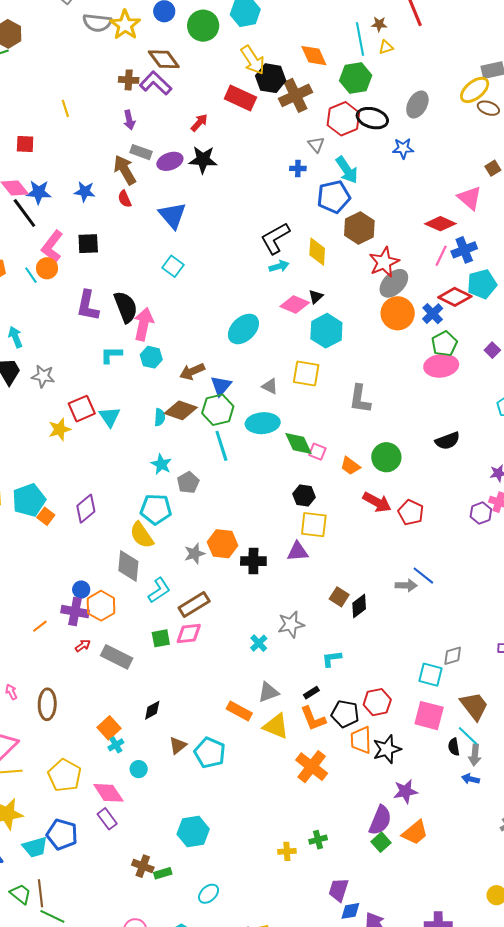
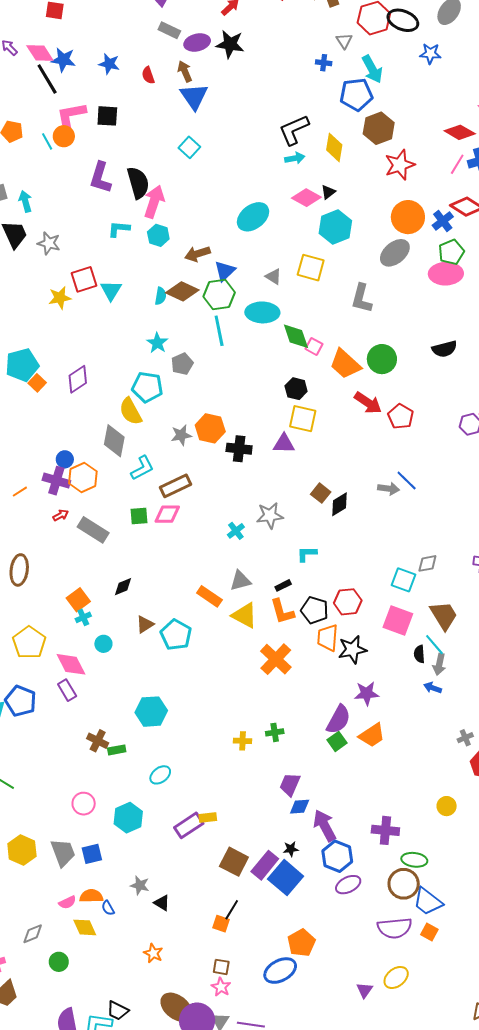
brown arrow: (125, 170) -> (185, 71), moved, size x0.7
pink L-shape: (52, 246) -> (71, 115), turned 36
gray ellipse: (394, 283) -> (395, 253), moved
orange trapezoid: (350, 466) -> (345, 364), size x1.6

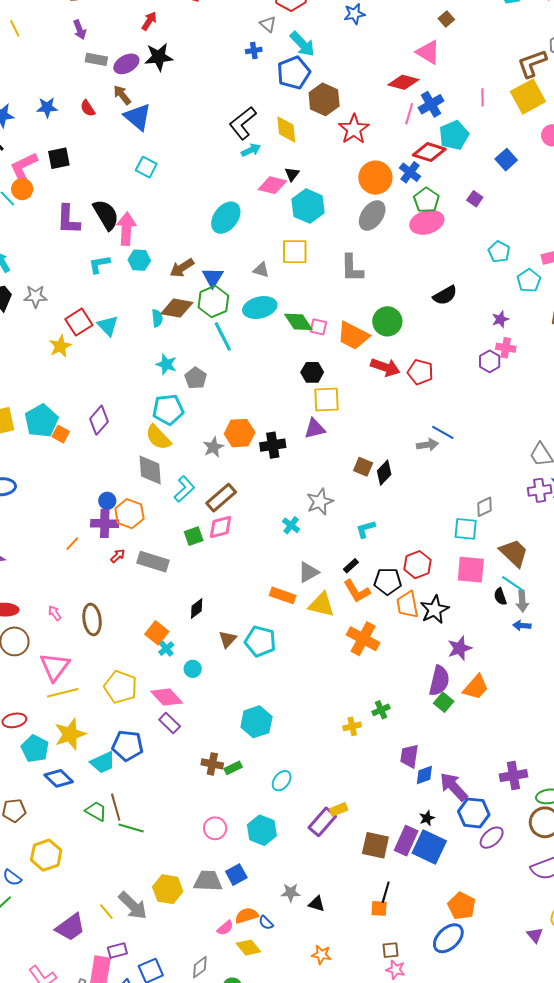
gray trapezoid: (63, 853) -> (208, 881), turned -52

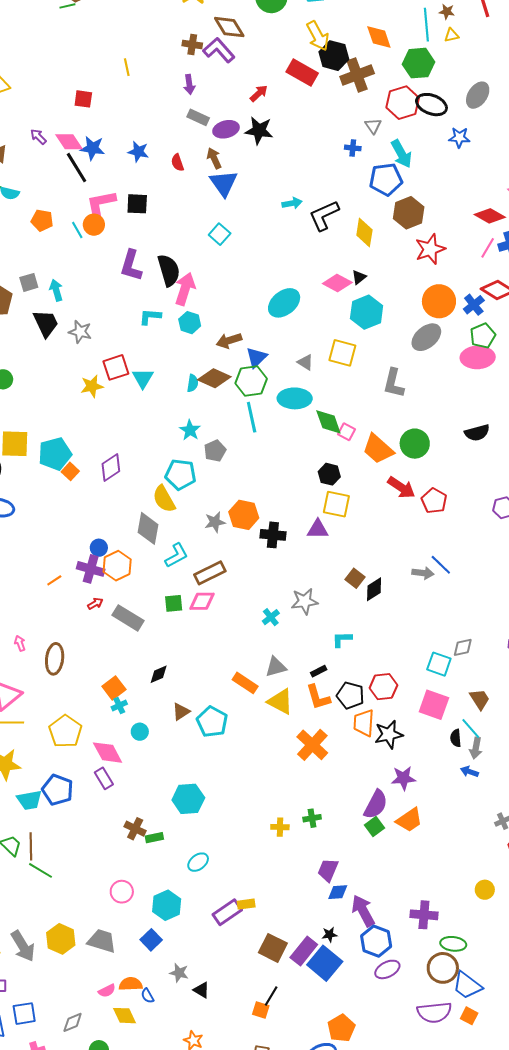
cyan arrow: (251, 150) -> (292, 203), moved
brown trapezoid: (514, 553) -> (480, 699), size x0.7
blue square: (236, 875) -> (151, 940), moved, turned -30

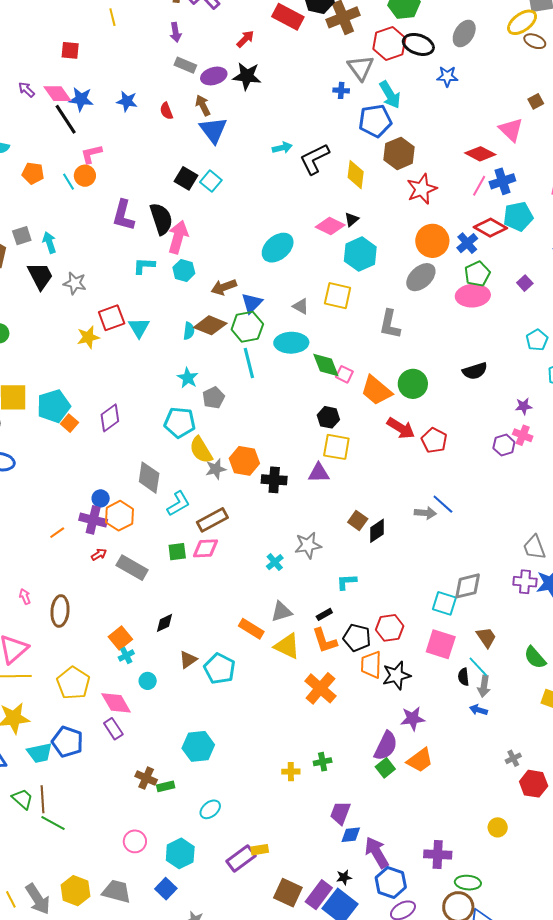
gray triangle: (373, 126) -> (361, 68), size x1.6
pink L-shape: (101, 203) -> (91, 154), size x0.7
black square: (137, 204) -> (186, 178), moved, turned 30
yellow semicircle: (164, 499) -> (201, 450), moved
gray diamond: (463, 647) -> (468, 586), size x1.4

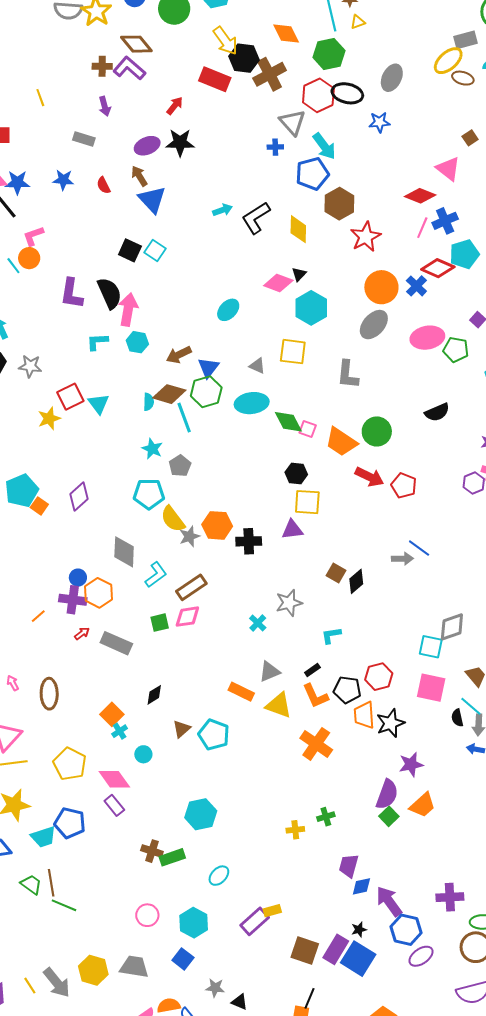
gray rectangle: (185, 65) -> (84, 139), moved
cyan ellipse: (278, 248) -> (228, 310), size x0.7
green pentagon: (477, 274) -> (456, 350), moved, turned -30
cyan line: (249, 363) -> (184, 418), moved
green rectangle: (166, 786) -> (172, 857), size x1.4

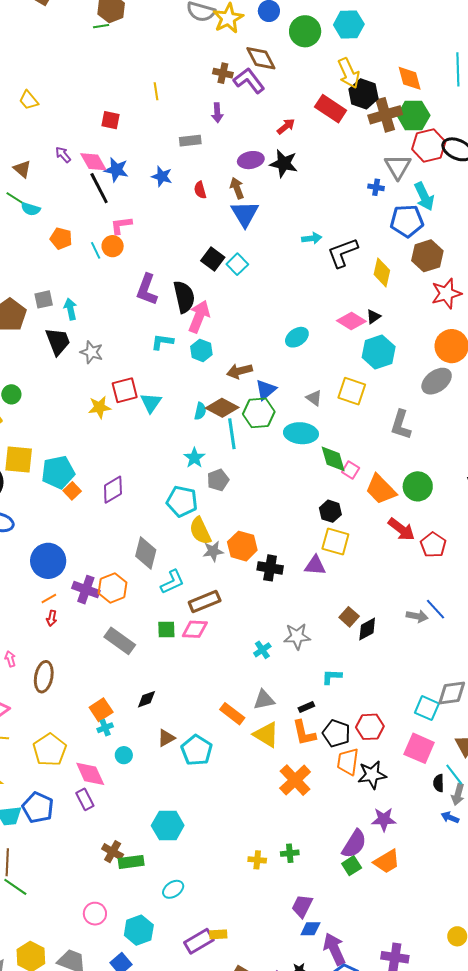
green hexagon: (329, 54) -> (414, 116), moved
gray rectangle: (84, 139) -> (190, 141), turned -35
blue circle: (78, 578) -> (48, 561), moved, size x2.0
red arrow: (82, 633) -> (52, 618), moved, turned 126

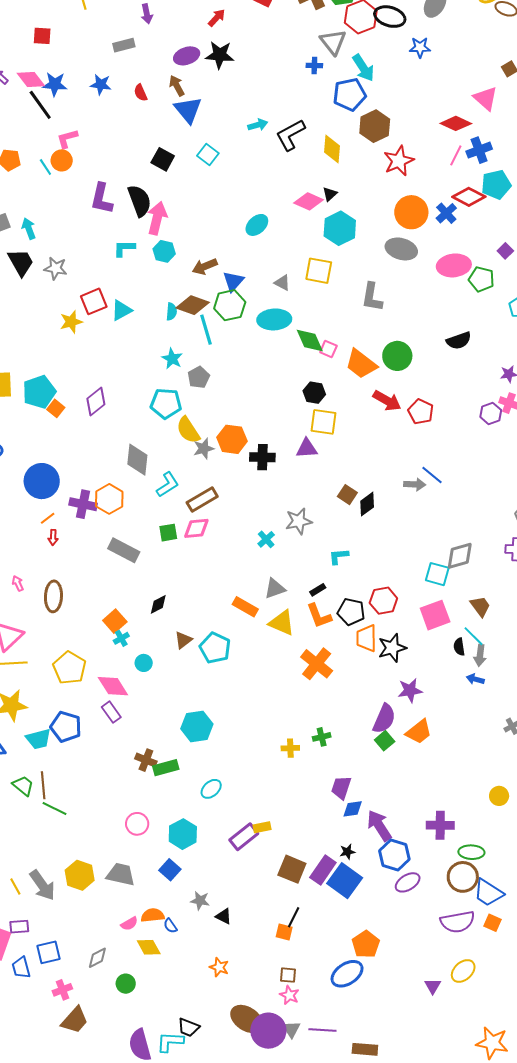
cyan square: (237, 264) -> (208, 155), moved
gray ellipse: (437, 381) -> (401, 249), turned 60
cyan triangle: (151, 403) -> (121, 310), turned 35
pink square: (419, 748) -> (435, 615), turned -36

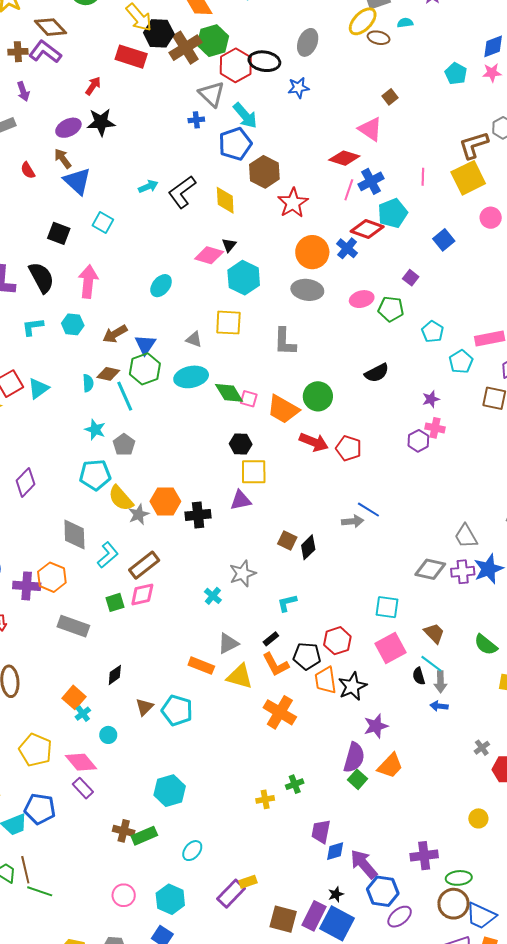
pink arrow: (157, 218) -> (88, 281), moved
pink ellipse: (454, 265) -> (362, 299), size x0.7
brown diamond: (193, 305) -> (108, 374), size x0.7
gray diamond: (460, 556) -> (430, 569), moved, turned 36

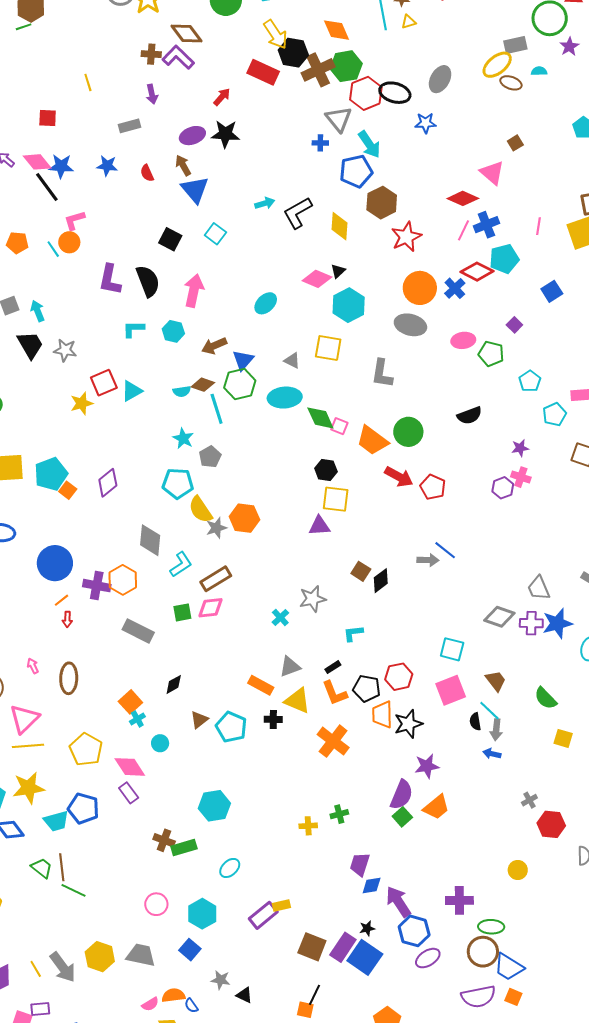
cyan semicircle: (88, 383) -> (182, 391), turned 78
black cross: (198, 515) -> (273, 719), moved, size x0.7

